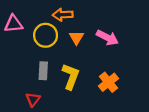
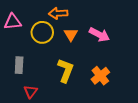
gray rectangle: (43, 71) -> (19, 65), moved

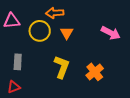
pink arrow: (99, 35) -> (111, 33), moved
red triangle: (31, 92) -> (14, 87), moved, turned 32

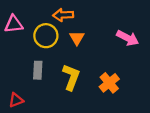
gray rectangle: (18, 62) -> (38, 70), moved

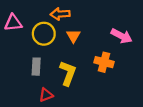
orange cross: (109, 83) -> (104, 62), moved, turned -36
red triangle: (16, 100) -> (46, 95), moved

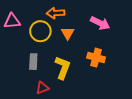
pink arrow: (122, 36) -> (100, 23), moved

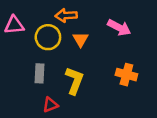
orange cross: (96, 58) -> (126, 75), moved

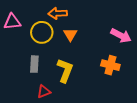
pink arrow: (119, 28) -> (121, 36), moved

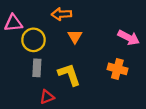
yellow circle: (42, 32) -> (33, 40), moved
yellow L-shape: (65, 70) -> (69, 75), turned -40

